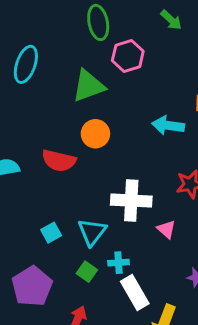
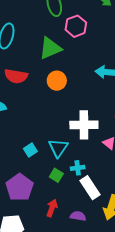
red semicircle: (59, 161) -> (16, 76), moved

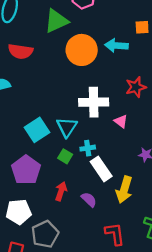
orange circle: (57, 81) -> (82, 50), moved, size x1.5
cyan square: (30, 150) -> (37, 130), size x1.6
purple semicircle: (78, 216) -> (89, 200), turned 35

